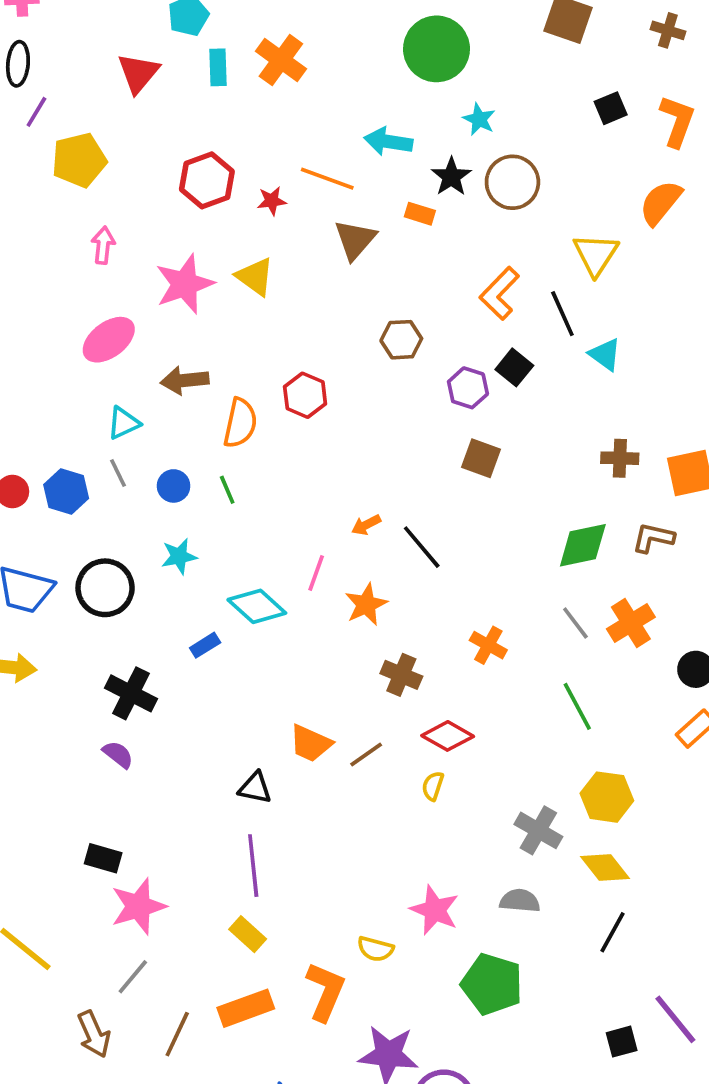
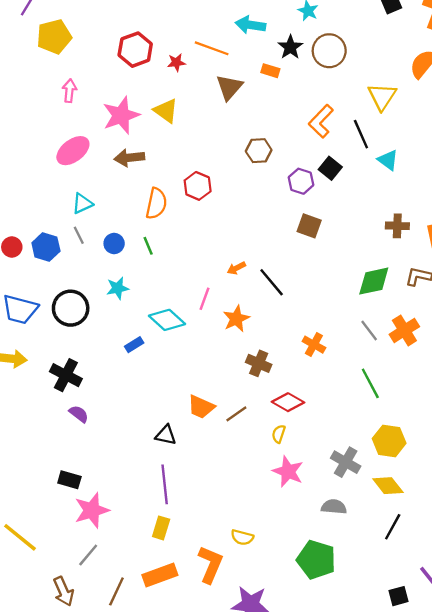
brown arrow: (185, 380) -> (129, 158), moved
black cross: (131, 693) -> (66, 375), moved
pink star: (435, 910) -> (288, 472), moved
yellow rectangle: (248, 934) -> (161, 528), turned 65

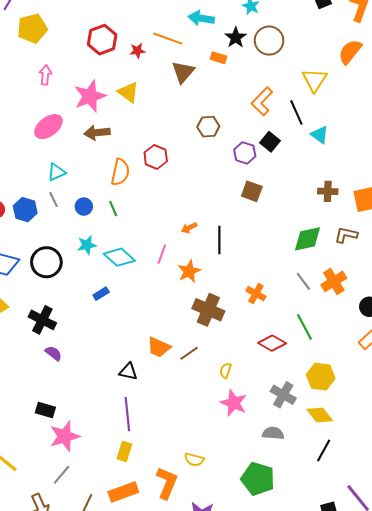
black line: (272, 282) -> (219, 240), turned 40
cyan diamond: (167, 320) -> (119, 257), moved
brown cross: (259, 363) -> (208, 310), size x1.4
red diamond: (288, 402) -> (272, 343), moved

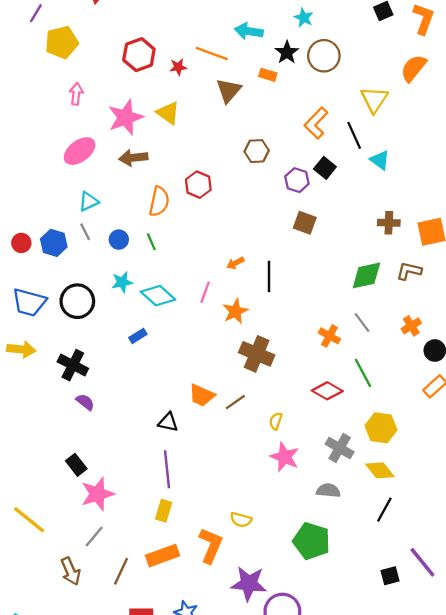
orange cross: (334, 281) -> (411, 326), moved, size x0.7
orange cross: (256, 294) -> (329, 336), moved
black rectangle: (45, 410) -> (76, 465), turned 36

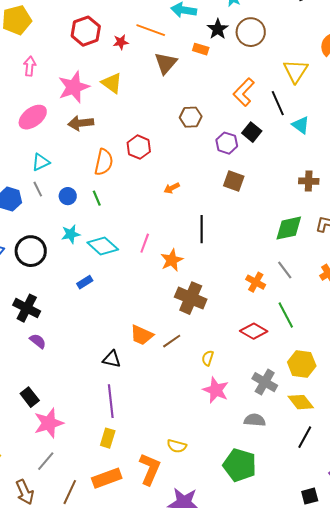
orange arrow: (235, 263) -> (172, 188), moved

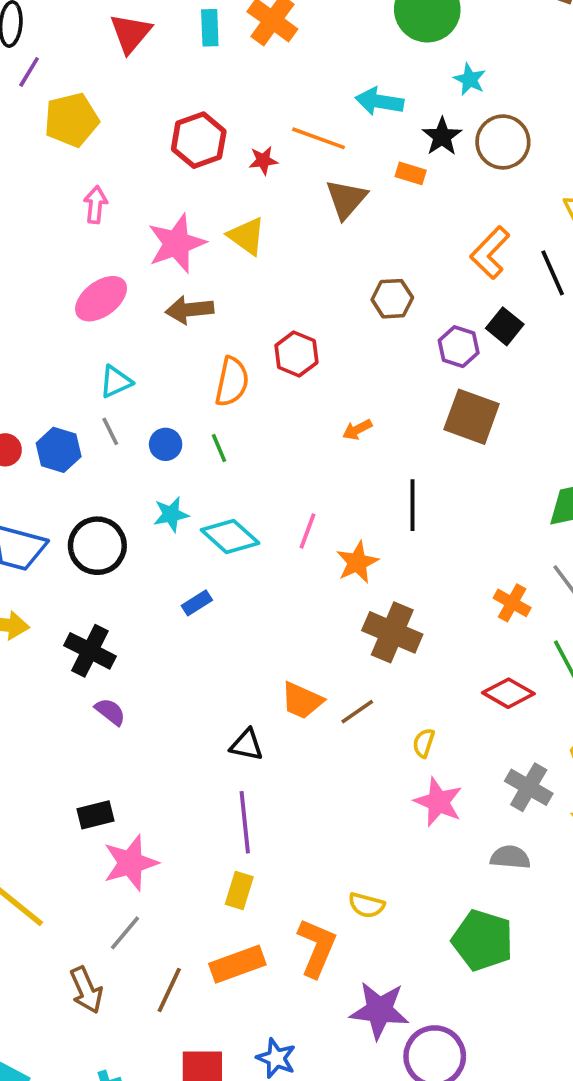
brown square: (234, 181) -> (472, 417), size x1.4
black rectangle: (30, 397) -> (95, 815), turned -66

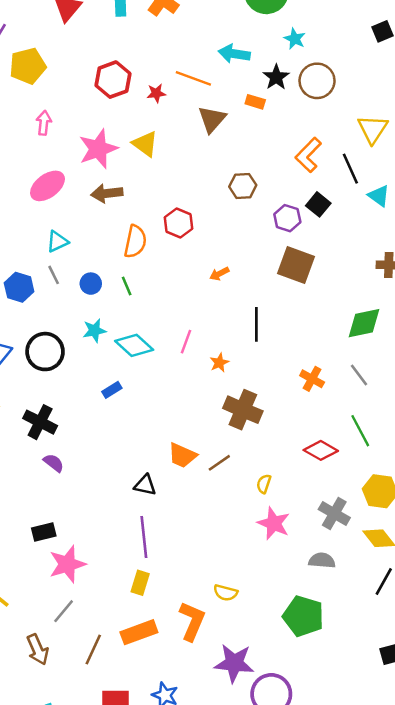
orange star: (357, 562) -> (219, 363), size x0.7
orange cross: (512, 603) -> (312, 379), moved

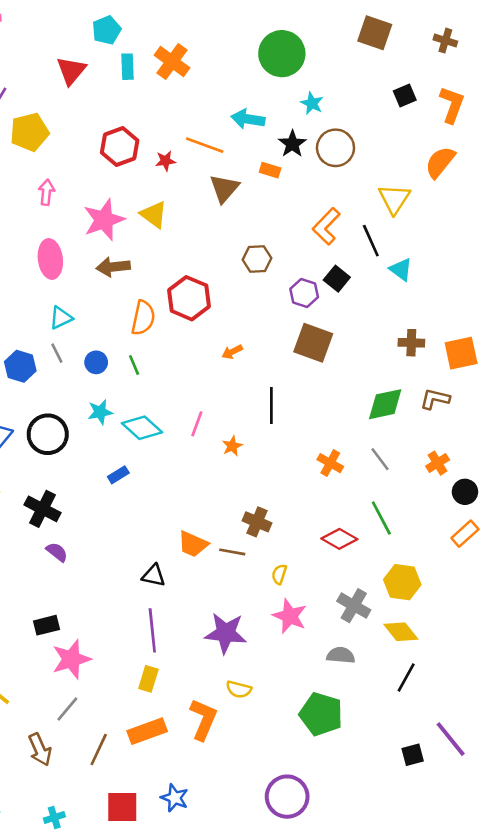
pink ellipse: (47, 186) -> (50, 259), turned -60
red hexagon: (179, 223) -> (189, 298), size x1.4
brown cross: (243, 410) -> (257, 522), moved, size x0.7
brown line: (219, 463) -> (232, 552), turned 45
purple star: (234, 663) -> (226, 633), moved

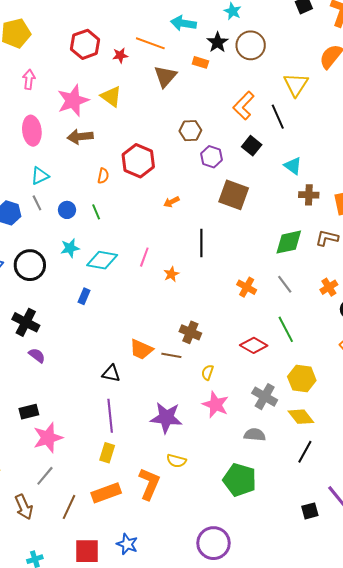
cyan triangle: (401, 269) -> (293, 166), moved
purple hexagon: (304, 293) -> (211, 157), moved
orange semicircle: (143, 318) -> (103, 176), size x0.6
cyan diamond: (142, 428) -> (102, 260), turned -32
blue rectangle: (118, 475) -> (84, 296), turned -35

